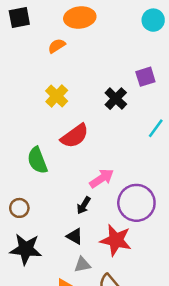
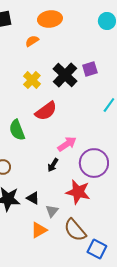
purple square: (145, 77) -> (90, 69), moved
black cross: (116, 99) -> (65, 75), moved, size x1.4
black triangle: (75, 236) -> (33, 198), moved
gray triangle: (82, 265) -> (52, 211), turned -40

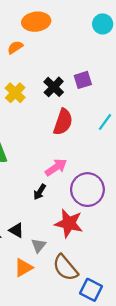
black cross: (65, 75) -> (54, 87), size x0.7
red semicircle: (46, 111) -> (63, 122), moved, turned -35

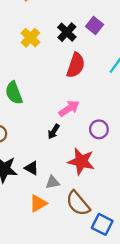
purple square: (83, 80) -> (95, 25), turned -35
purple circle: (87, 190) -> (99, 129), size x0.6
gray triangle: (39, 245) -> (53, 182), turned 40

